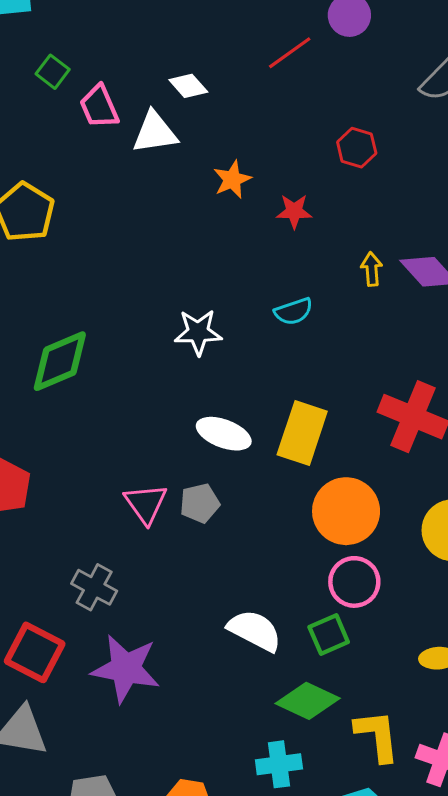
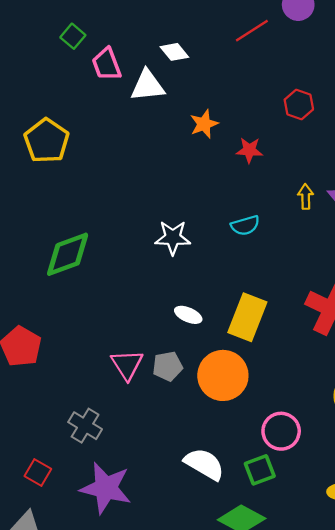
white ellipse: (224, 434) -> (188, 315), size x0.7
orange circle: (346, 511) -> (223, 375), moved
red square: (35, 652) -> (38, 473), size x0.6

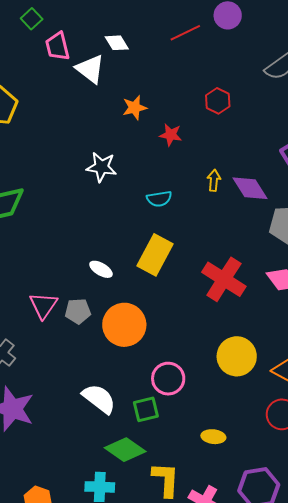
white triangle: (147, 86) -> (90, 69), turned 36
white star: (173, 238) -> (101, 167), moved
yellow rectangle: (247, 317) -> (155, 255), moved

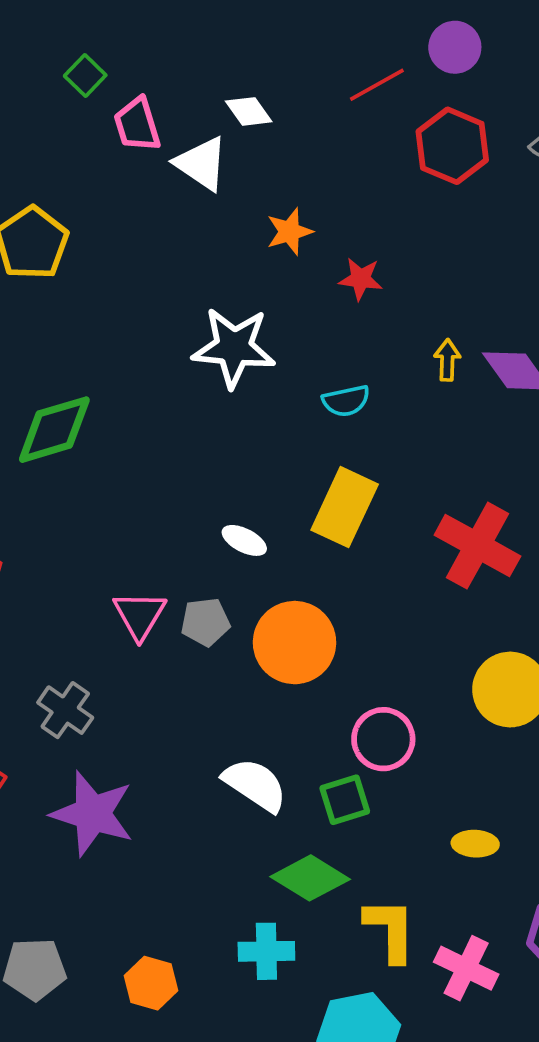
red hexagon: (218, 101) -> (452, 146), moved, size x1.5
white star: (101, 167) -> (234, 347), size x1.4

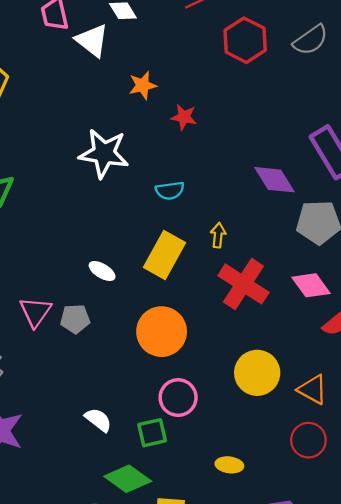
yellow arrow: (447, 360) -> (218, 235), moved
orange circle: (295, 643) -> (162, 332), moved
white semicircle: (255, 785) -> (98, 420), size x0.7

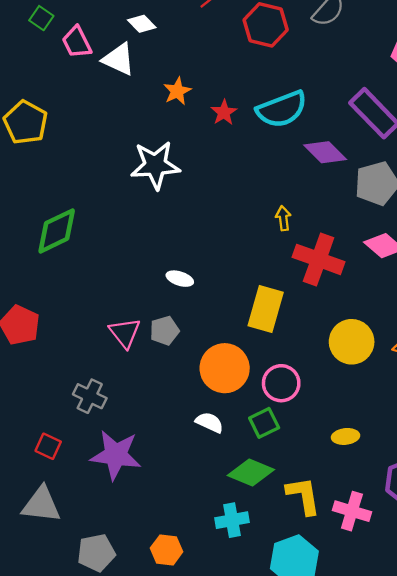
red star: (184, 117) -> (224, 112), turned -30
cyan semicircle: (170, 191) -> (282, 109), moved, size x1.8
yellow rectangle: (164, 255) -> (266, 309), moved
orange circle: (162, 332) -> (225, 368), moved

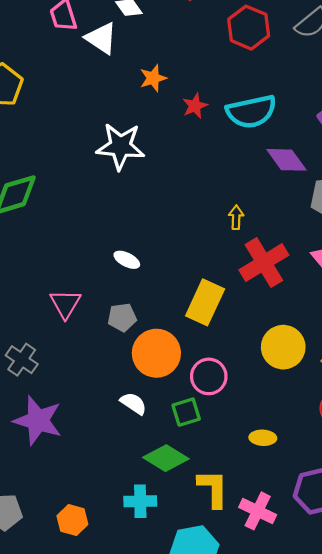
red cross: (319, 259) -> (264, 263), turned 30
gray pentagon: (165, 331) -> (122, 317), moved

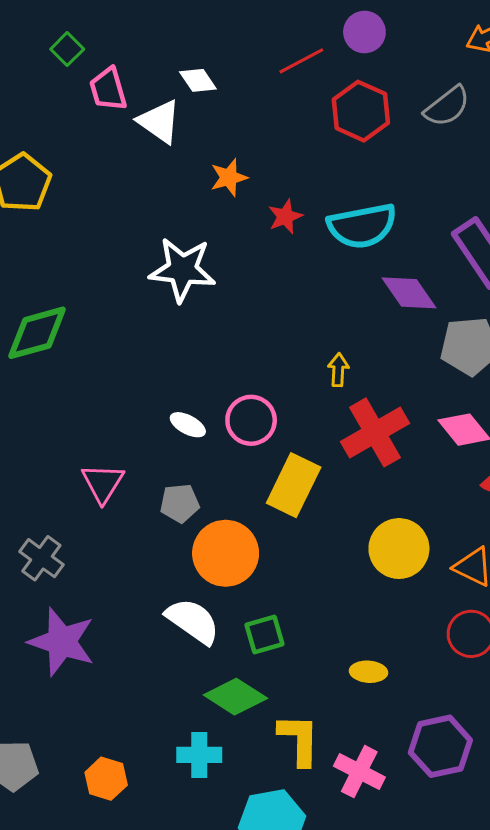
pink circle: (209, 376) -> (251, 420), moved
white semicircle: (133, 403) -> (193, 621), size x1.5

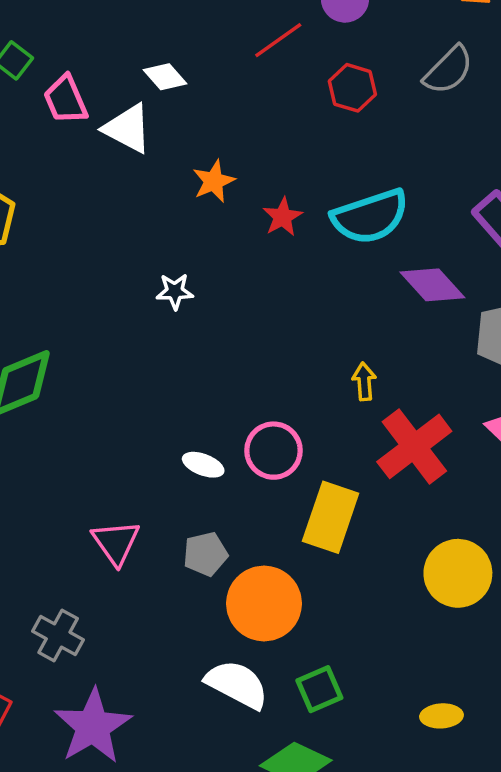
red hexagon: (361, 111) -> (352, 88), size x0.7
white star: (182, 270) -> (175, 291), size x0.5
purple star: (62, 642) -> (93, 726), turned 30

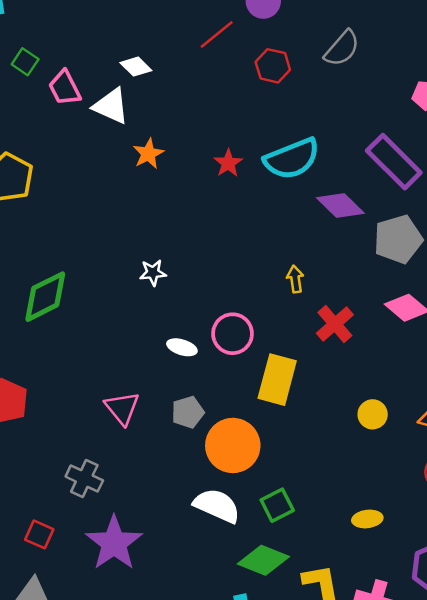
orange star: (214, 181) -> (148, 154), moved
white star: (175, 291) -> (153, 273), moved
red cross: (414, 446) -> (335, 324), size x0.7
yellow circle: (458, 573) -> (373, 414), size x0.6

